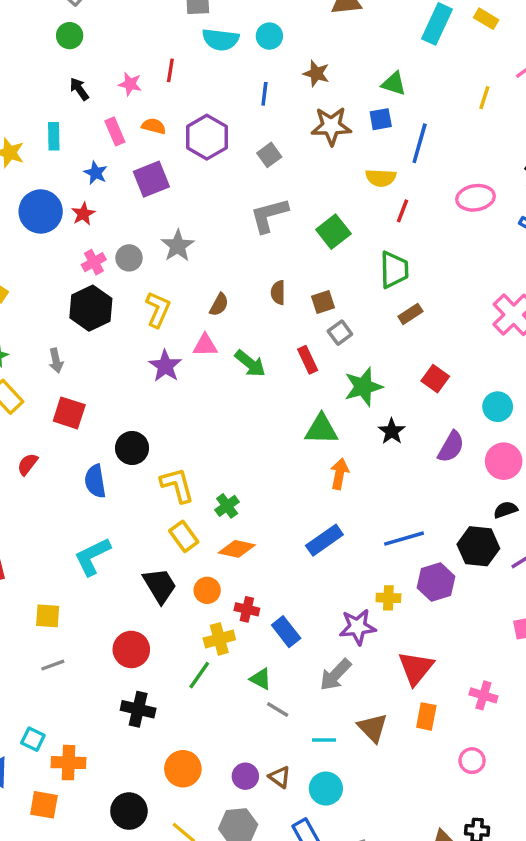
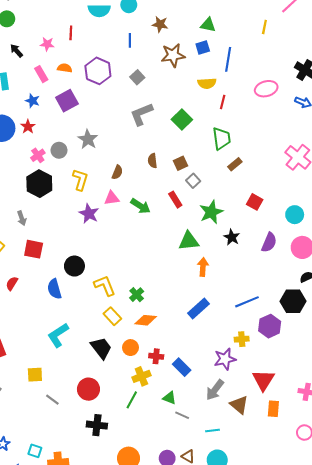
gray line: (53, 665) -> (52, 400), moved, turned 64
brown triangle: (373, 728) -> (239, 405), moved

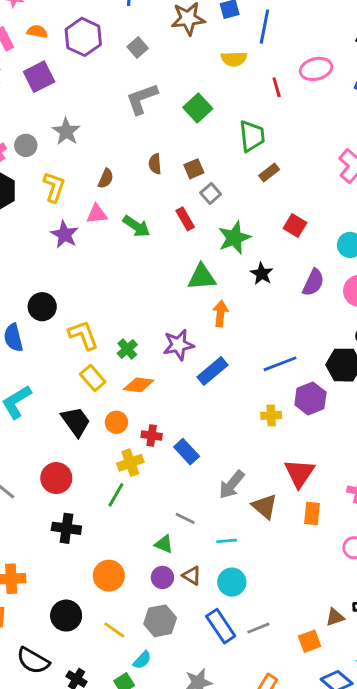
red line: (223, 102) -> (277, 87), moved, turned -32
purple star: (225, 359) -> (178, 345), moved
green triangle: (169, 398) -> (164, 544), moved

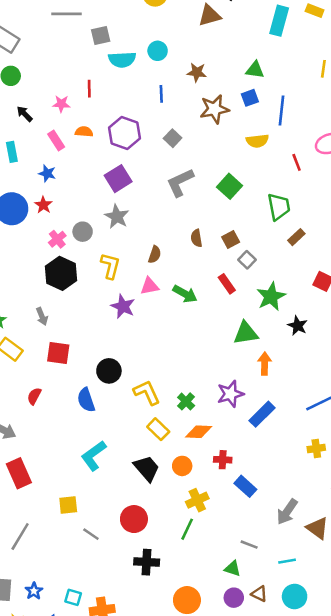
purple square: (39, 77) -> (118, 179), moved
red cross: (152, 435) -> (223, 460), moved

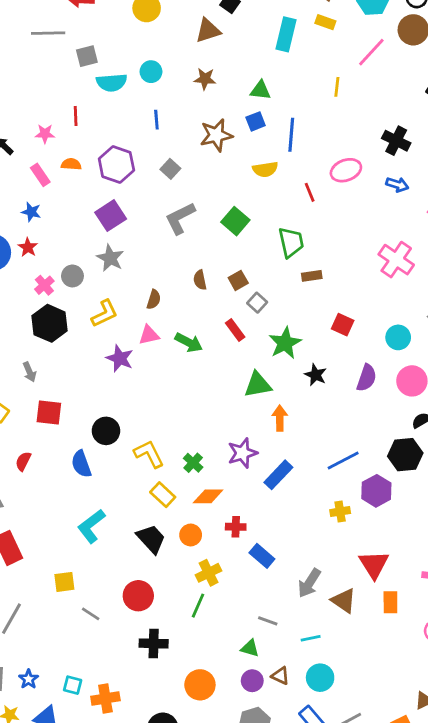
brown star: (197, 72) -> (205, 79), moved
brown rectangle: (296, 237) -> (312, 276), turned 36
yellow L-shape: (110, 266) -> (105, 313), turned 52

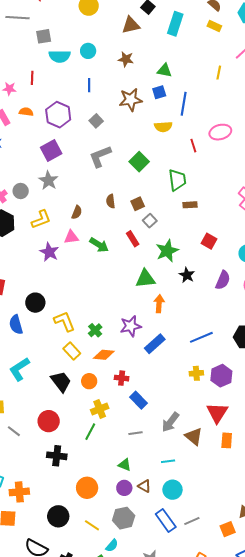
cyan rectangle: (286, 34) -> (175, 24), moved
purple hexagon: (376, 491) -> (221, 376), moved
gray line: (268, 621) -> (135, 433), moved, turned -32

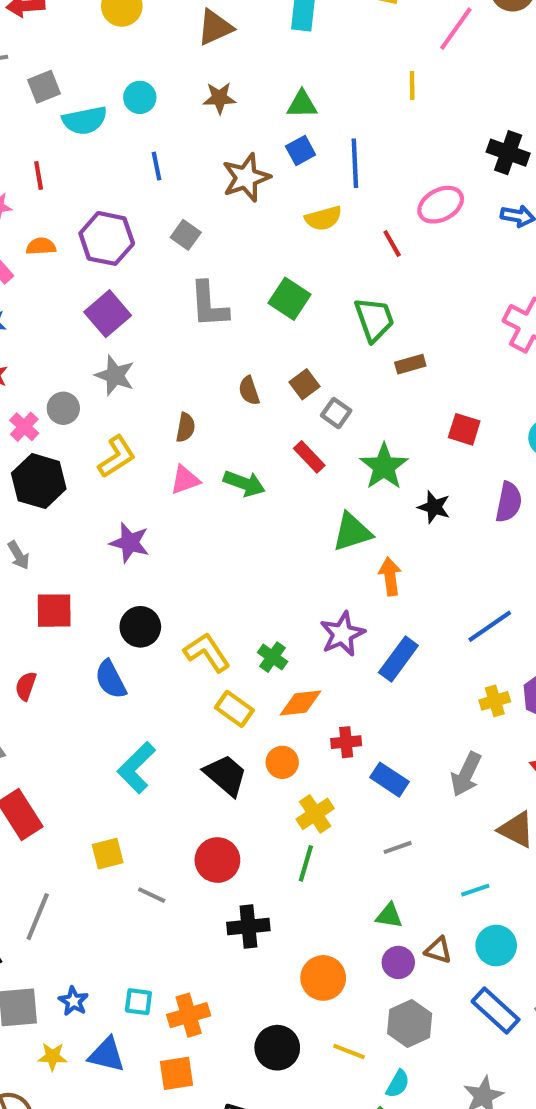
gray L-shape: (100, 156) -> (209, 305), turned -60
purple star: (49, 252) -> (130, 543), moved
gray arrow: (170, 422) -> (466, 774), moved

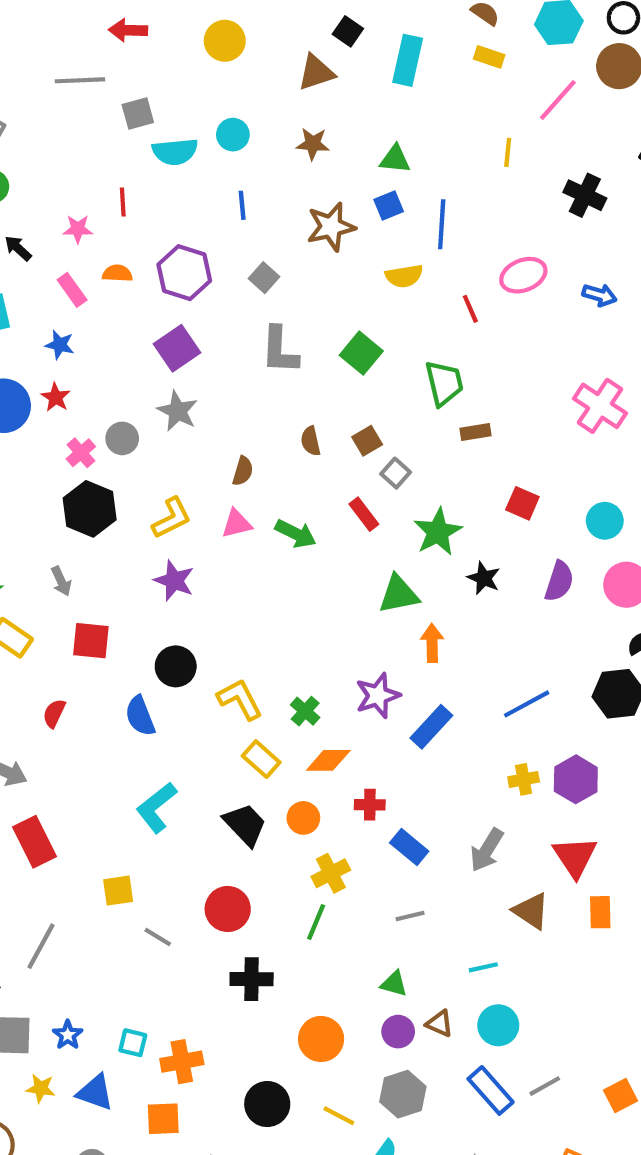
black cross: (508, 153) -> (585, 195), moved
yellow L-shape: (117, 457) -> (172, 518), moved

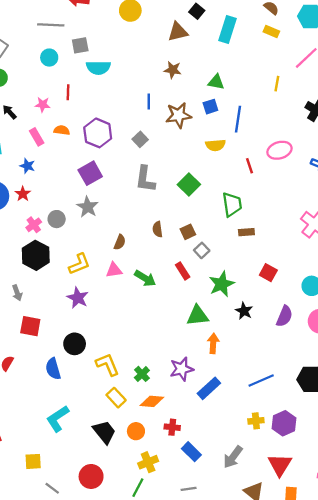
cyan circle: (233, 135) -> (49, 58), moved
blue line: (242, 205) -> (149, 101), moved

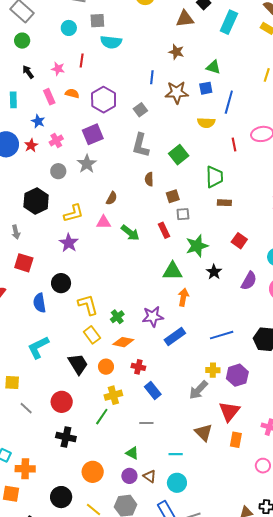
pink cross: (34, 225) -> (56, 140), moved
brown semicircle: (158, 229) -> (149, 179), moved
gray square: (202, 250) -> (183, 214), turned 32
gray arrow: (233, 457) -> (198, 390), moved

